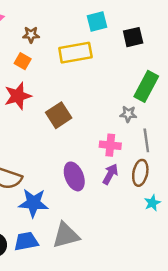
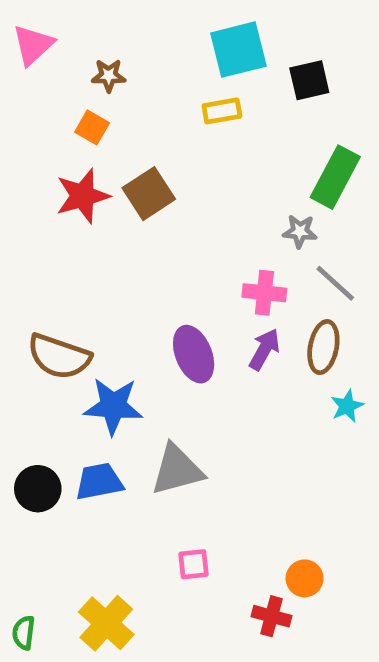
cyan square: (97, 22) -> (238, 50), size x1.4
yellow rectangle: (75, 53) -> (222, 111), moved, size x0.6
brown square: (59, 115) -> (149, 194), moved
gray line: (146, 140) -> (335, 283), turned -40

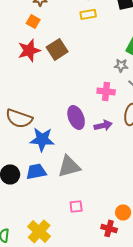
purple arrow: (264, 349) -> (103, 125), moved, turned 48

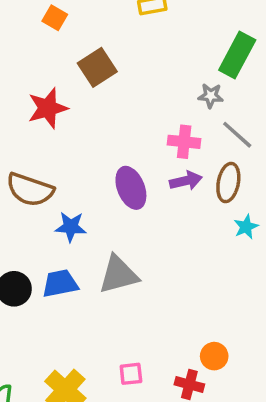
red star: (29, 50) -> (48, 108), moved
purple arrow: (103, 125) -> (186, 181), moved
blue star: (42, 139) -> (71, 227), size x0.7
pink square: (76, 206) -> (131, 374), moved

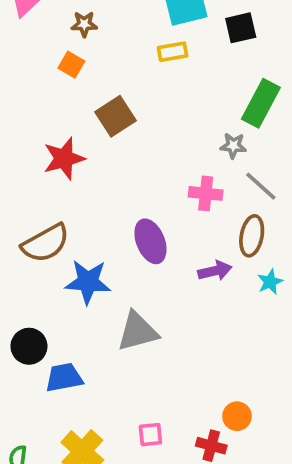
purple arrow: (186, 181) -> (215, 271), moved
brown semicircle: (30, 190) -> (46, 243), turned -48
blue star: (71, 227) -> (88, 282), size x1.4
blue trapezoid: (60, 283) -> (64, 378), moved

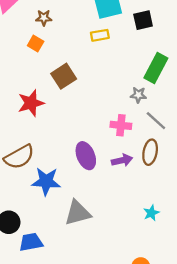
purple arrow: (215, 271) -> (122, 160), moved
cyan star: (270, 282) -> (151, 213), moved

